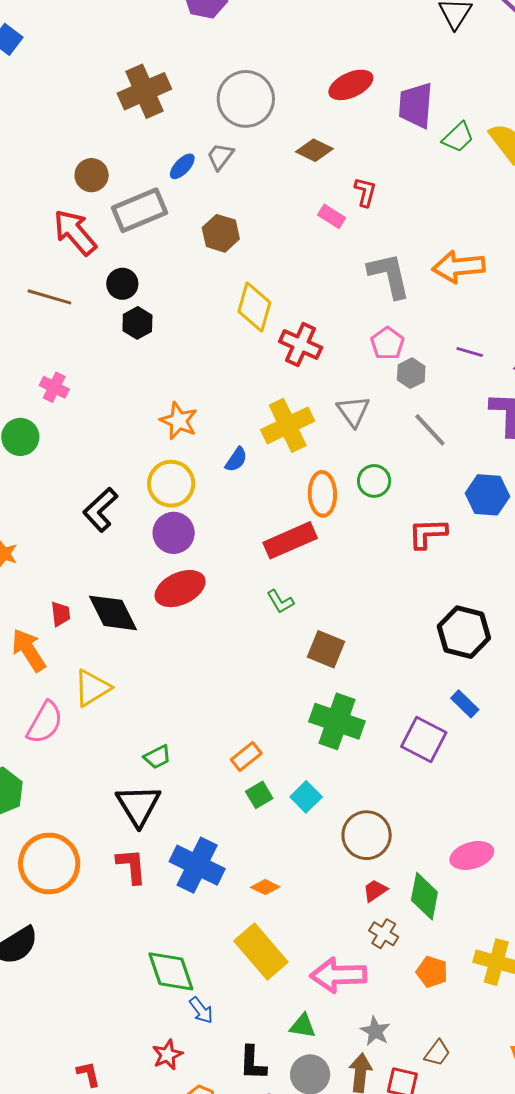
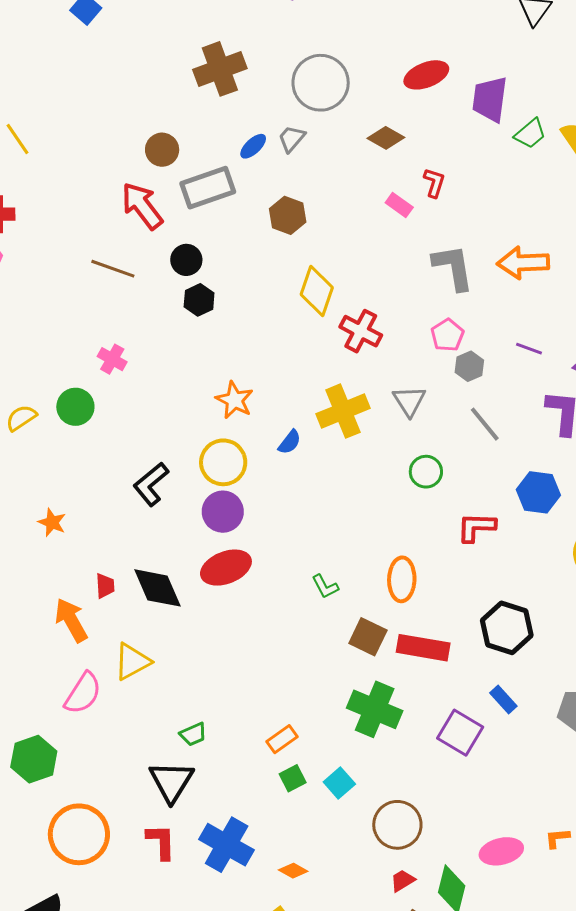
orange ellipse: (322, 494) -> (402, 579), moved
red rectangle: (290, 540) -> (423, 648), moved, turned 30

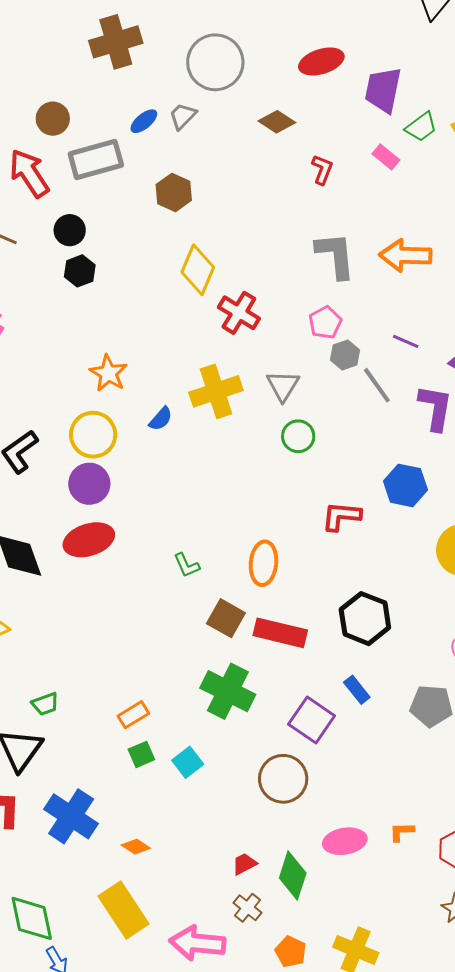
pink rectangle: (399, 205) -> (386, 157), moved
gray line: (485, 424) -> (377, 385), moved
green circle: (426, 472) -> (298, 436), moved
brown circle: (397, 825) -> (283, 779), moved

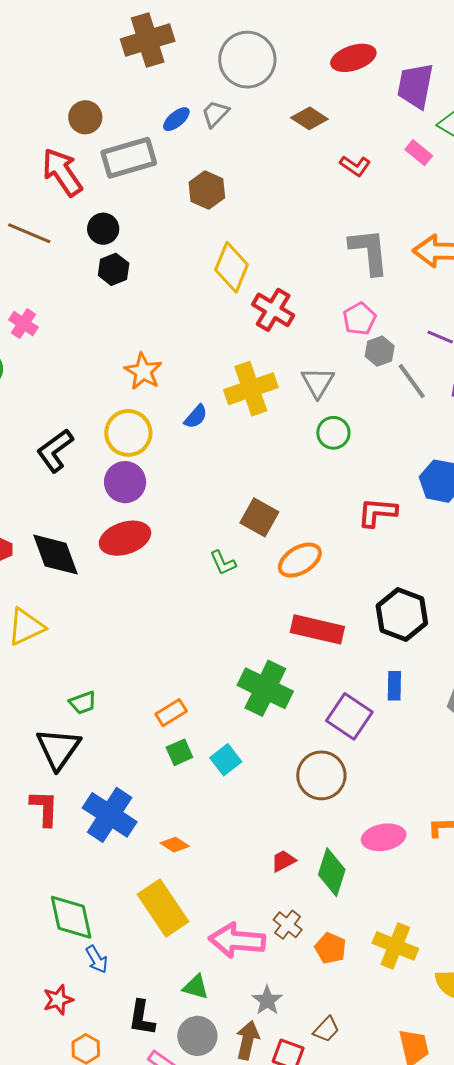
red L-shape: (322, 170) -> (355, 166), turned 104
orange ellipse: (263, 563) -> (300, 560), turned 54
brown square: (226, 618) -> (259, 517), moved
blue rectangle: (357, 690) -> (394, 686), turned 40
brown cross: (247, 908) -> (288, 925), moved

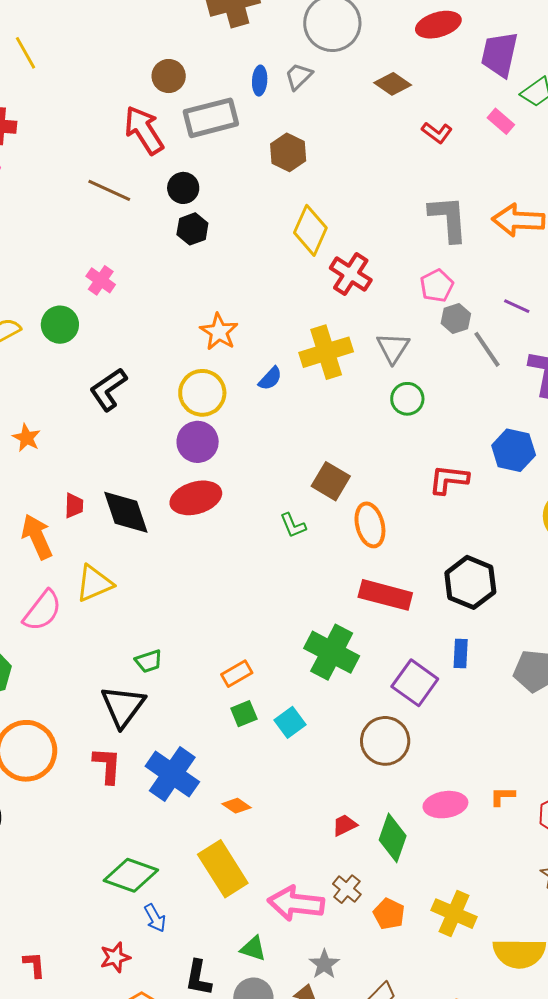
blue ellipse: (176, 119) -> (260, 81), turned -48
black L-shape: (55, 451) -> (108, 389), moved
orange ellipse: (300, 560) -> (370, 525), turned -75
green diamond: (71, 917) -> (131, 875), turned -60

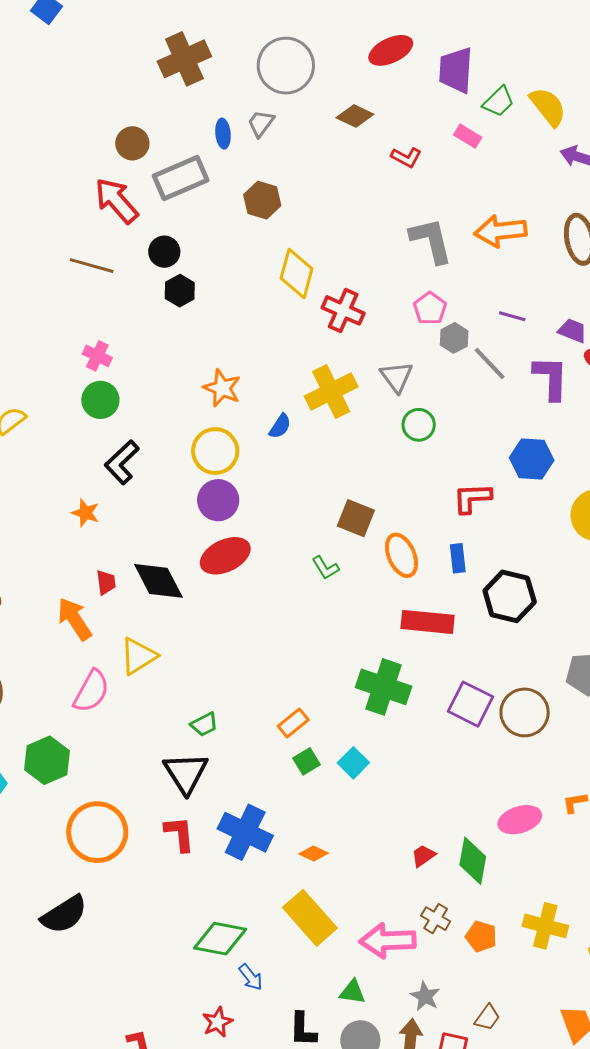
green circle: (60, 325) -> (100, 400), moved
orange star: (27, 438) -> (85, 513), moved
blue rectangle: (461, 653) -> (458, 558), moved
brown circle: (385, 741) -> (525, 712), moved

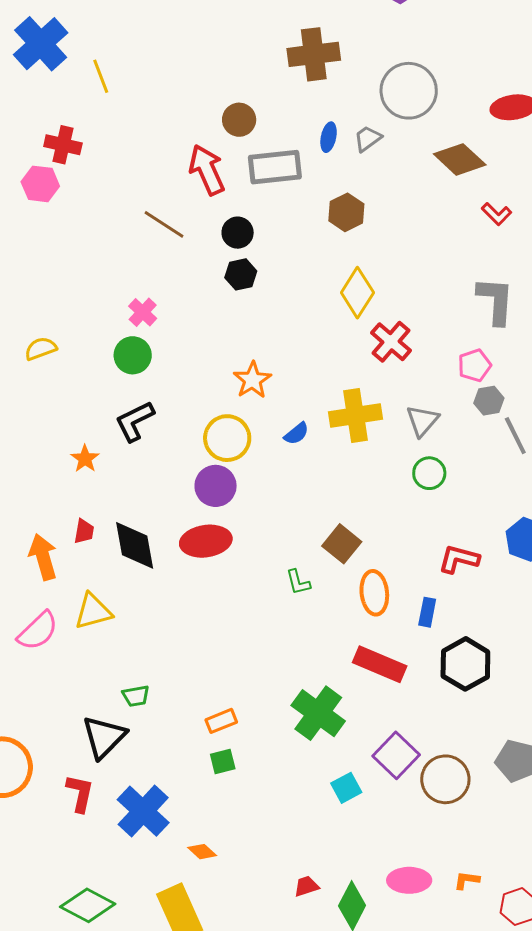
brown diamond: (355, 116) -> (460, 159), size x1.4
cyan square: (353, 763) -> (346, 788), moved

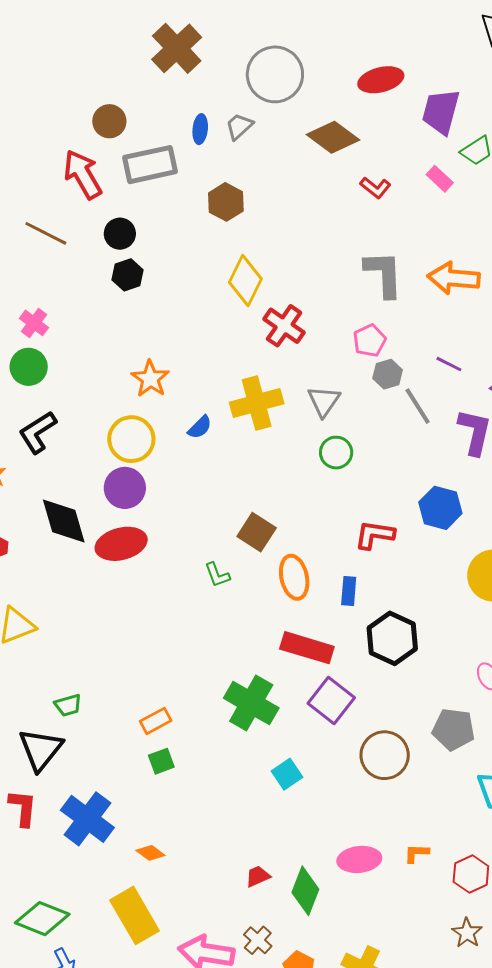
brown cross: (314, 54) -> (177, 48), turned -30
black diamond: (135, 545) -> (64, 521), moved
purple square: (396, 755) -> (331, 700), moved

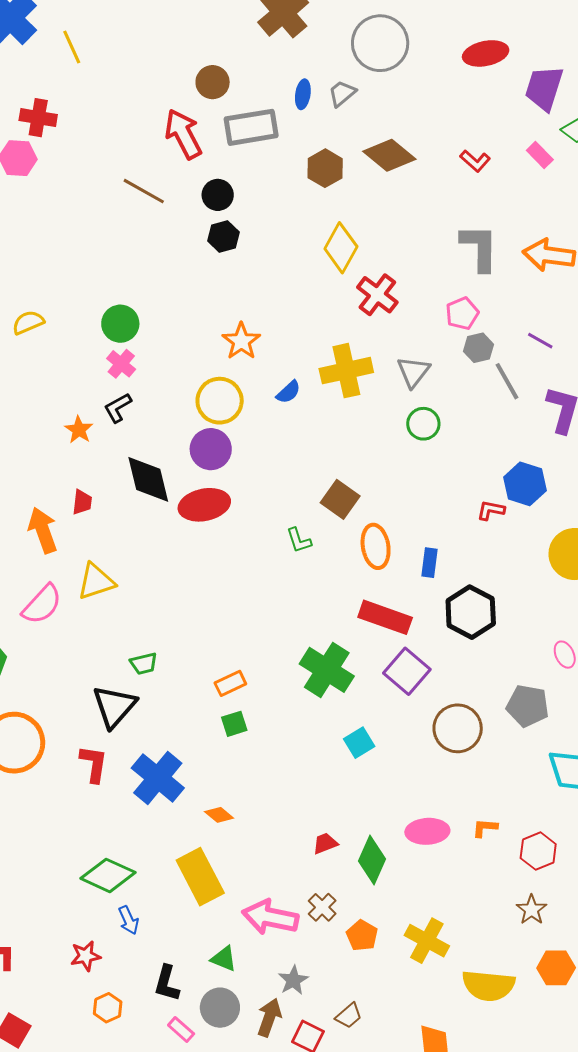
brown diamond: (333, 137) -> (389, 155), moved
pink cross: (34, 323) -> (121, 364), moved
black L-shape: (38, 432) -> (118, 408), moved, size x0.7
red L-shape: (375, 535) -> (491, 510), moved, size x0.7

